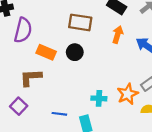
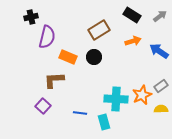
brown rectangle: (80, 22) -> (99, 30), turned -40
orange arrow: (118, 35) -> (133, 41), turned 56
cyan cross: (99, 98) -> (116, 99), size x1.6

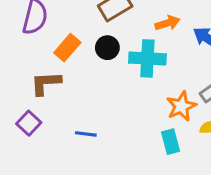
orange rectangle: (68, 57) -> (67, 48), turned -72
cyan cross: (116, 99) -> (147, 58), moved
cyan rectangle: (104, 122) -> (171, 142), moved

